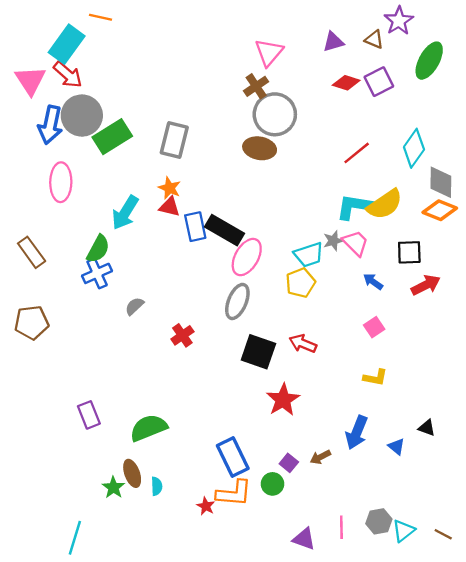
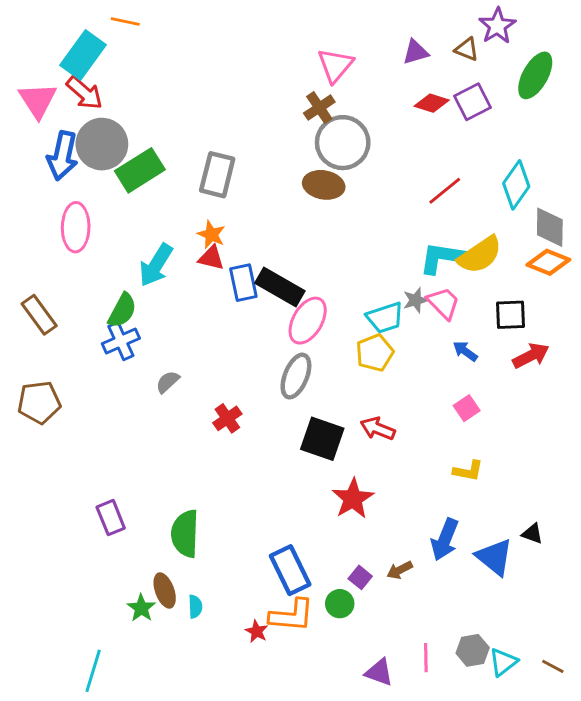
green semicircle: (148, 428) -> (185, 534), turned -66
blue triangle: (396, 446) -> (494, 557), size x1.8

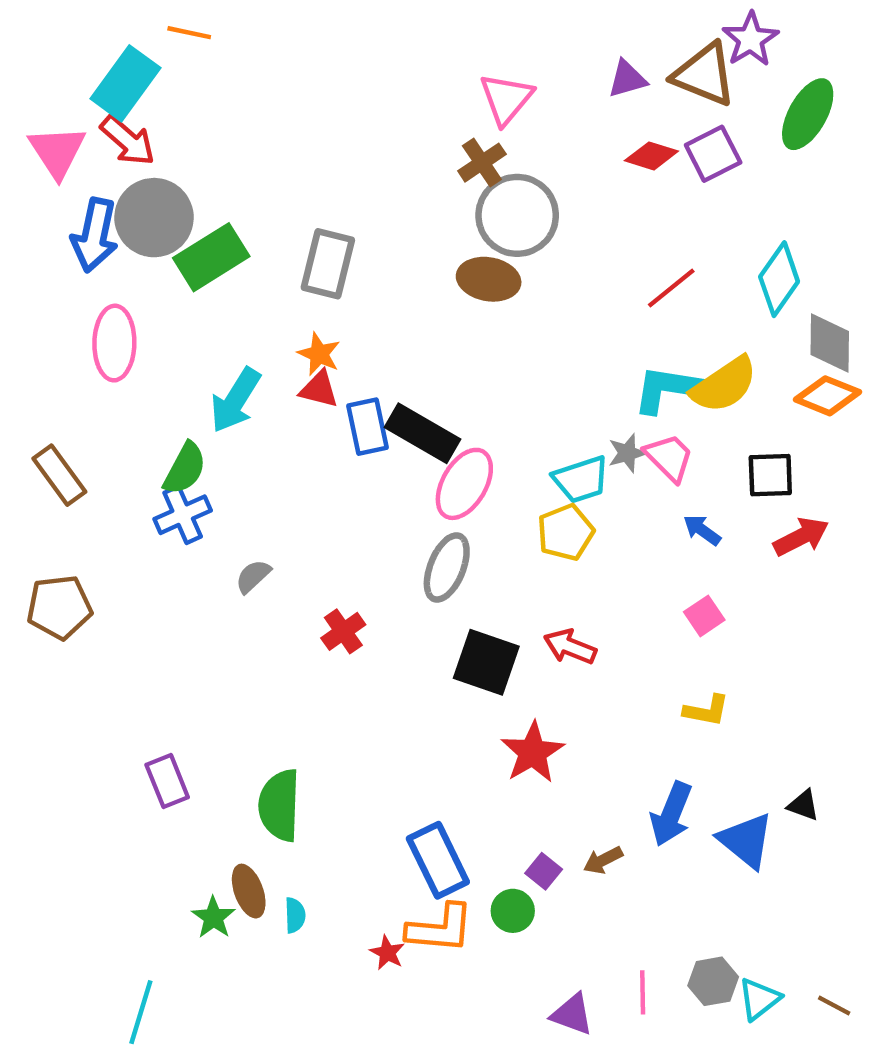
brown triangle: (467, 49) -> (704, 75), size x1.8

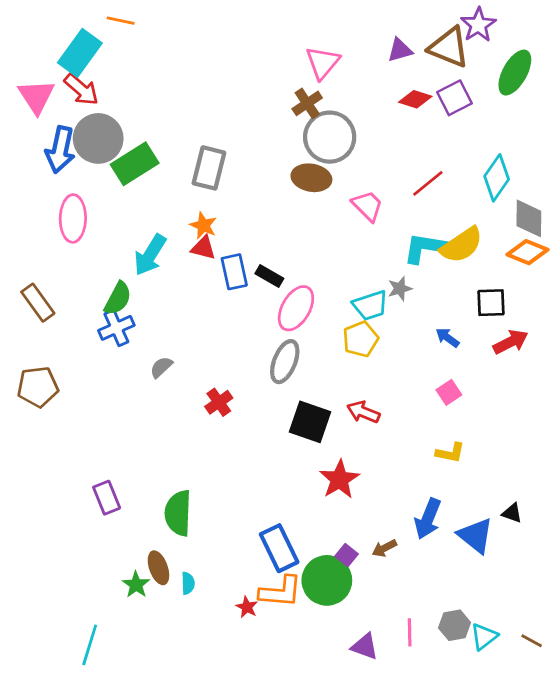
black rectangle: (423, 433) -> (269, 276), size x0.6
pink trapezoid: (669, 457) -> (368, 206), moved
green circle: (513, 911) -> (327, 580), size x1.8

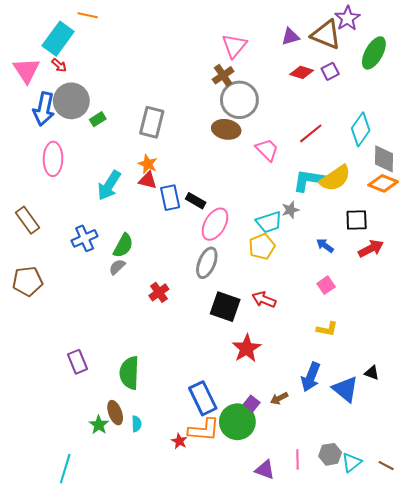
red arrow: (81, 89) -> (59, 65), size x0.6
purple square: (455, 98) -> (330, 71), size x0.7
green rectangle: (135, 164) -> (98, 119), size x0.5
green semicircle: (118, 298) -> (123, 246), moved

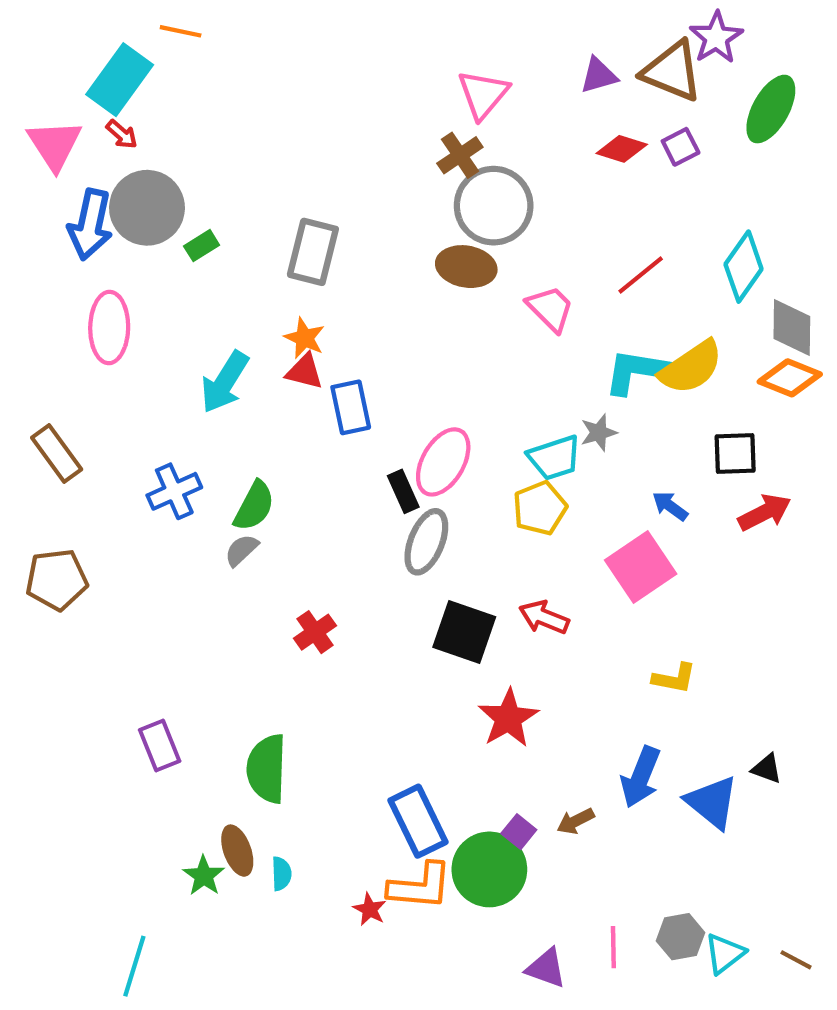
black rectangle: (196, 201) -> (403, 491), moved, turned 36
pink square: (326, 285) -> (641, 567), moved, size x1.8
red cross: (159, 292) -> (315, 632), moved

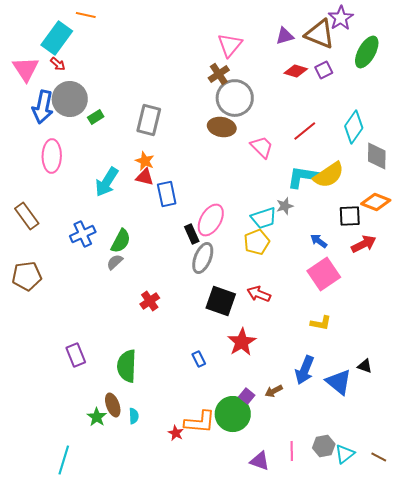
orange diamond: (790, 378) -> (376, 202), moved
pink square: (641, 567) -> (324, 274), moved
blue rectangle: (418, 821) -> (199, 359), moved, size x0.5

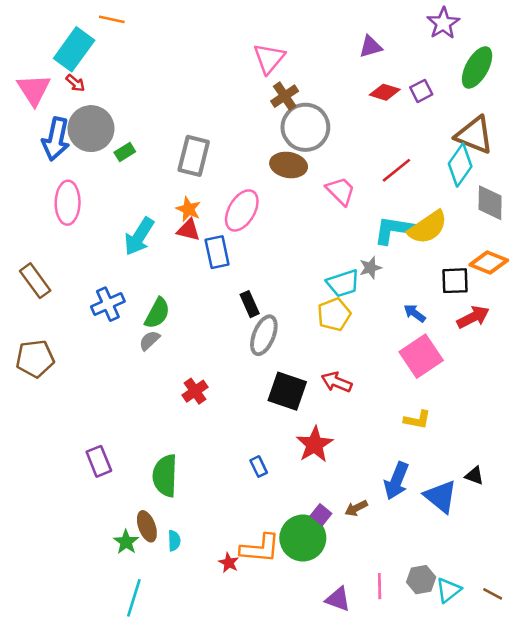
brown triangle: (320, 34) -> (474, 135), moved
pink triangle: (230, 45) -> (269, 58), moved
pink ellipse: (211, 220) -> (242, 210), moved
cyan line: (64, 460) -> (134, 598), moved

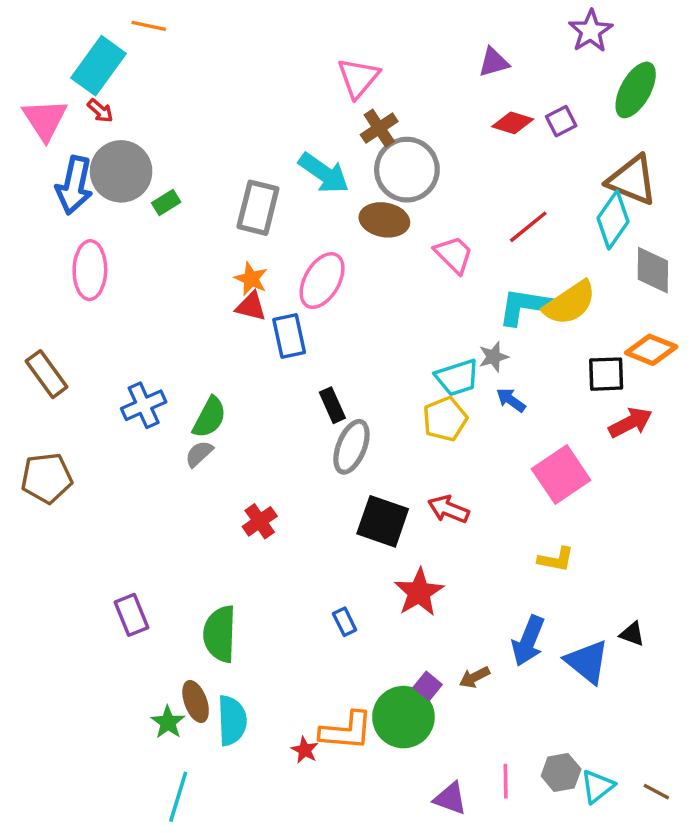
cyan arrow: (139, 236) -> (324, 173), moved, turned -87
blue arrow: (415, 313) -> (511, 400), moved
cyan semicircle: (174, 541) -> (232, 721), size x1.8

